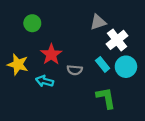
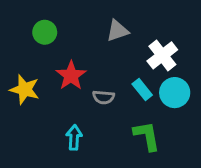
gray triangle: (98, 22) -> (117, 31), moved
cyan arrow: (45, 81) -> (74, 137), moved, turned 78

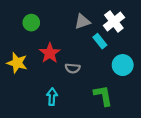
white cross: (162, 55) -> (114, 22), moved
cyan rectangle: (142, 89) -> (100, 41), moved

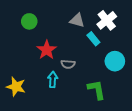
gray triangle: (82, 22) -> (77, 20), turned 35
yellow star: (17, 63) -> (16, 87), moved
cyan arrow: (52, 97) -> (53, 79), moved

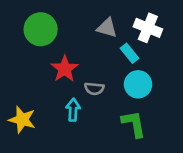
white cross: (107, 20) -> (148, 28), turned -30
green circle: (29, 21) -> (41, 29), size x1.5
cyan circle: (115, 61) -> (138, 84), moved

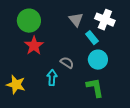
gray triangle: (107, 28) -> (76, 20), turned 35
red star: (65, 69) -> (34, 46), moved
gray semicircle: (94, 89) -> (67, 63), turned -152

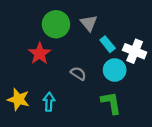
white cross: (105, 20) -> (135, 51), moved
green circle: (29, 21) -> (56, 24), moved
cyan arrow: (52, 78) -> (49, 102), moved

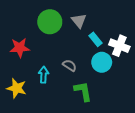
red star: (40, 54) -> (20, 48), moved, turned 30
cyan arrow: (49, 102) -> (44, 75), moved
green L-shape: (111, 103) -> (83, 91), moved

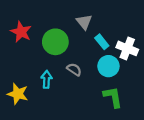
green circle: (50, 22) -> (55, 42), moved
red star: (20, 48) -> (21, 32), moved, turned 30
green L-shape: (83, 91) -> (113, 97), moved

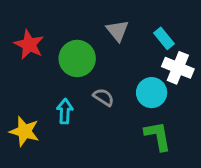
cyan rectangle: (102, 42) -> (164, 38), moved

